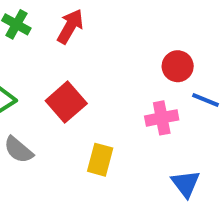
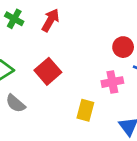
yellow rectangle: (100, 160) -> (85, 110), moved

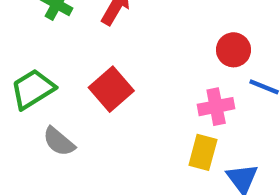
yellow rectangle: (85, 110) -> (203, 152), moved

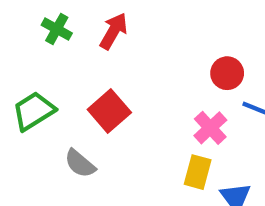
pink cross: (216, 107) -> (210, 128), turned -32
gray semicircle: (59, 142) -> (80, 164), moved

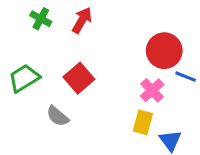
red circle: (227, 73) -> (164, 51), size x1.5

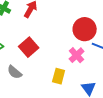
yellow rectangle: (143, 122) -> (59, 76), moved

